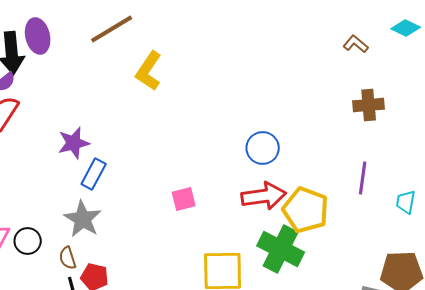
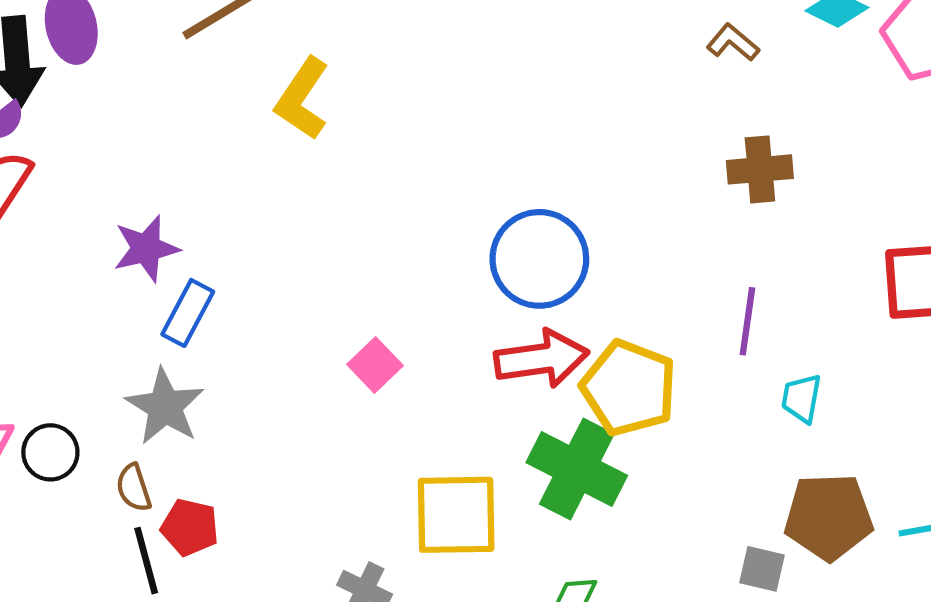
blue circle: (263, 148) -> (539, 259), size x1.4
pink square: (184, 199) -> (375, 365), turned -30
cyan trapezoid: (406, 202) -> (802, 398), moved

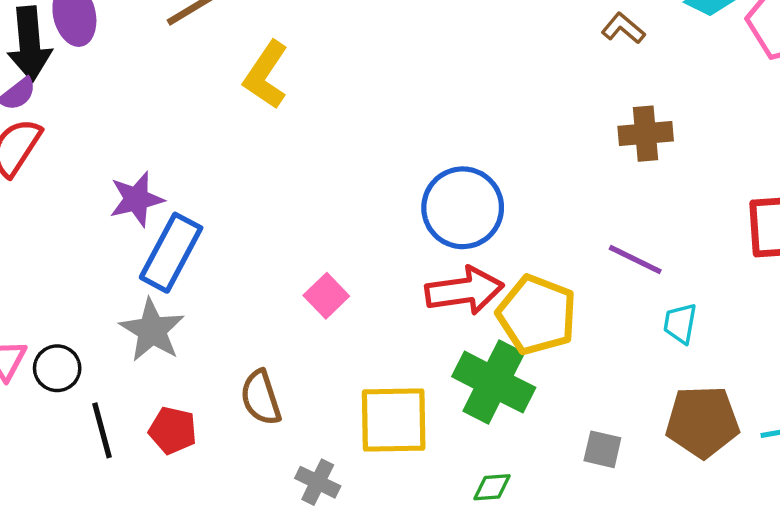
blue rectangle: (188, 313) -> (171, 253), size x1.4
purple line: (747, 321) -> (635, 260), turned -72
brown semicircle: (134, 488) -> (261, 398), moved, size x1.4
black line: (146, 561) -> (102, 430), moved
gray square: (762, 569) -> (602, 449), moved

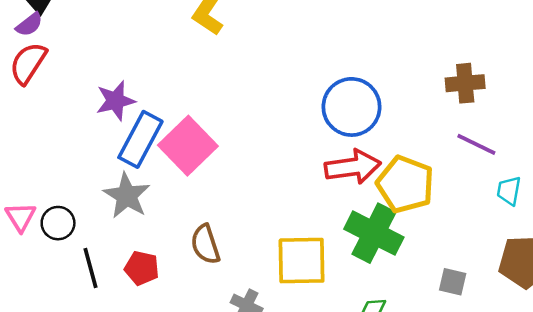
brown cross: (646, 134) -> (465, 83), moved
pink square: (326, 296) -> (188, 146), moved, size x1.8

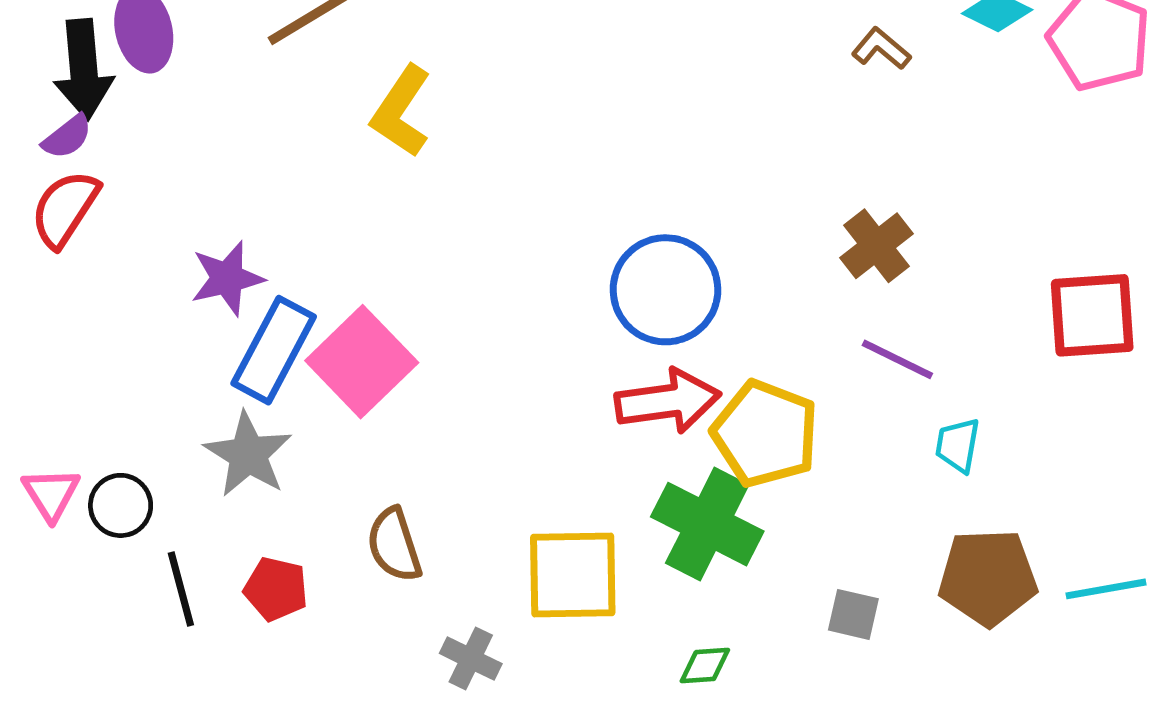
brown cross: (465, 83) -> (877, 246), turned -33

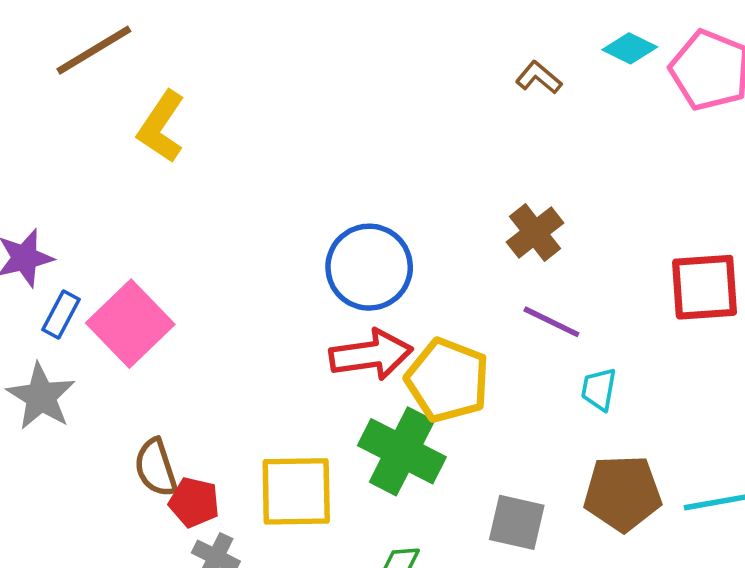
blue rectangle: (274, 350) -> (61, 315), size x0.6
red pentagon: (276, 589) -> (194, 502), moved
gray square: (853, 614) -> (517, 522), size x1.4

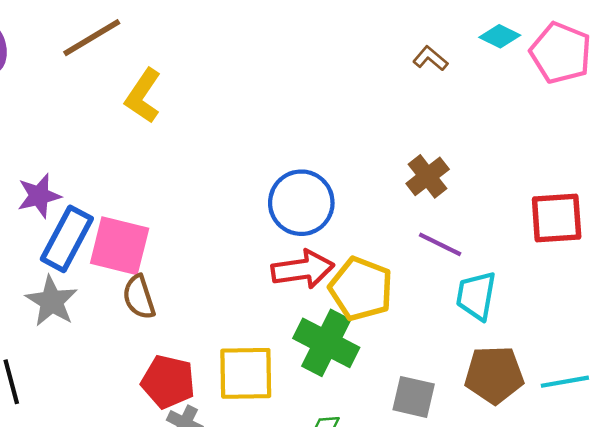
blue rectangle: (61, 315) -> (67, 239), size x1.8
pink square: (130, 324) -> (120, 246), turned -32
cyan trapezoid: (599, 389) -> (476, 296), size x1.5
brown semicircle: (156, 468) -> (139, 297), moved
red pentagon: (194, 502) -> (168, 382), size x1.4

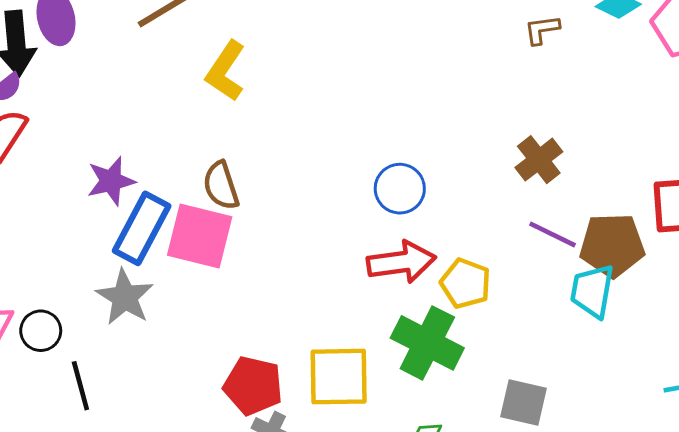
brown L-shape: (430, 58) -> (542, 30), turned -48
blue circle: (301, 203) -> (400, 189), size x0.7
yellow pentagon: (361, 289) -> (465, 283), size x0.7
brown semicircle: (139, 297) -> (221, 186), moved
brown pentagon: (494, 375) -> (612, 245), moved

